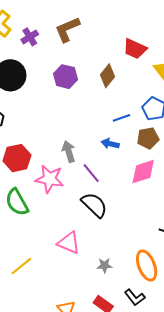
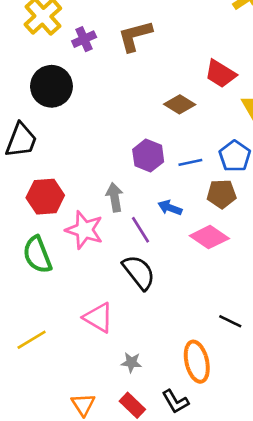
brown diamond: (108, 76) -> (180, 104), turned 75
purple hexagon: (66, 77) -> (148, 156), moved
blue arrow: (110, 144) -> (170, 208), moved
pink diamond: (143, 172) -> (209, 237), turned 44
gray star: (104, 265) -> (131, 363), moved

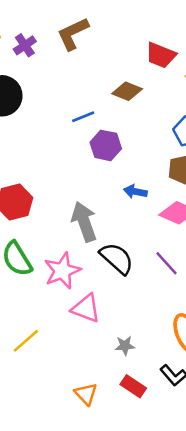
blue line: (190, 162) -> (83, 117), moved
gray arrow: (115, 197) -> (84, 222), moved, size x1.4
pink star: (84, 230) -> (62, 271), moved, turned -30
purple line: (140, 230) -> (166, 263), moved

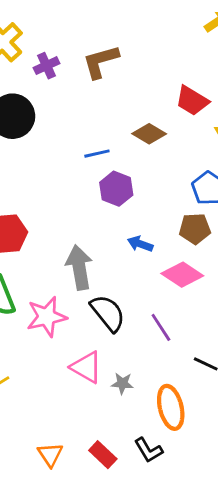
pink triangle: (86, 308) -> (86, 367), moved
gray star: (125, 346) -> (122, 383), moved

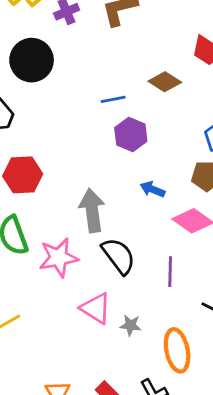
purple line: (161, 327) -> (170, 272), turned 32

